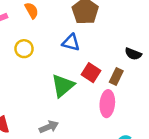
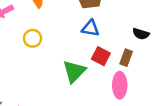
blue triangle: (71, 43) -> (90, 28), moved

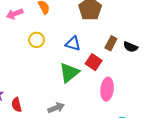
blue triangle: (90, 28) -> (73, 44), moved
brown rectangle: (126, 58) -> (111, 43), moved

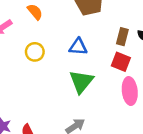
red square: (94, 62) -> (121, 62), moved

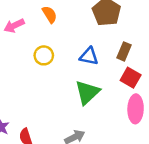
brown rectangle: (122, 37) -> (124, 51), moved

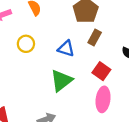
brown rectangle: (124, 51) -> (95, 37), moved

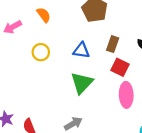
brown rectangle: (95, 37) -> (113, 44), moved

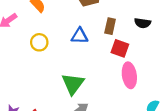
green triangle: (82, 83) -> (73, 84), moved

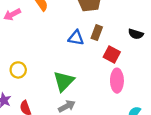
brown rectangle: (110, 26) -> (97, 33), moved
yellow circle: (39, 42) -> (18, 70), moved

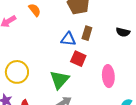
red square: (112, 54) -> (78, 59), moved
yellow circle: (18, 70) -> (17, 72), size x1.5

